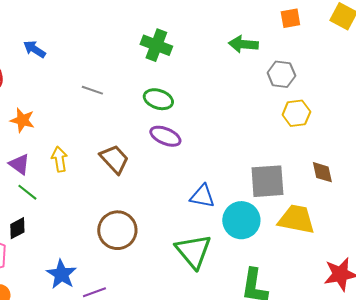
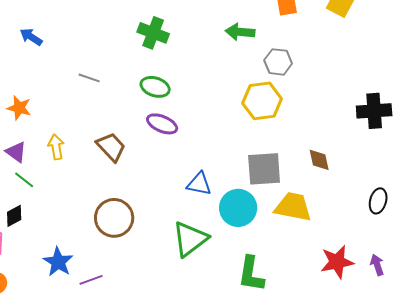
yellow hexagon: (296, 113) -> (262, 101), moved, size x1.4
green triangle: (193, 251) -> (190, 239), turned 33

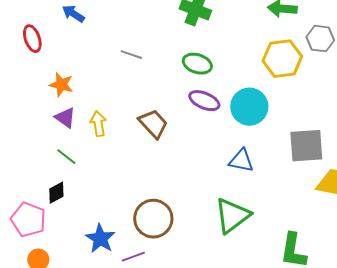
yellow hexagon: (262, 101) -> (282, 59), moved
purple triangle: (16, 152) -> (65, 118), moved
cyan circle: (238, 208) -> (249, 107), moved
brown circle: (114, 218) -> (153, 219), moved

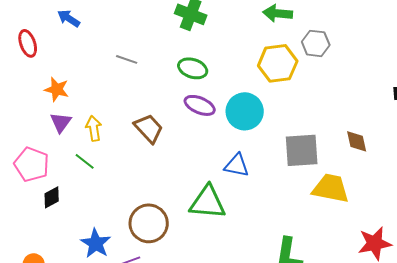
purple triangle: (65, 118) -> (61, 122), turned 30
green line: (66, 157) -> (85, 161), moved
green triangle: (232, 216) -> (208, 202), moved, turned 42
pink pentagon: (28, 220) -> (32, 164), moved

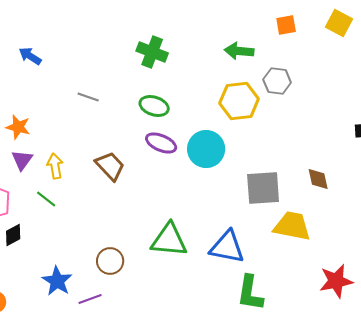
blue triangle: (237, 165) -> (227, 247), moved, size x1.4
brown circle: (149, 223) -> (110, 261), size x0.7

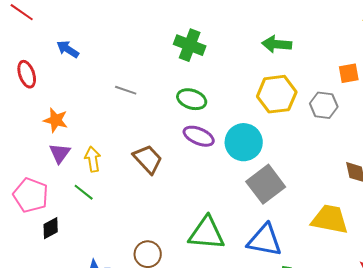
orange square: (286, 25) -> (349, 73), moved
gray hexagon: (277, 81) -> (324, 105), moved
gray square: (263, 188) -> (266, 184), moved, turned -33

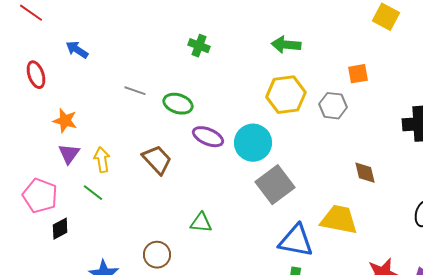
green cross: (190, 45) -> (199, 46), size x0.7
green ellipse: (192, 99) -> (178, 104), moved
green triangle: (207, 233) -> (201, 223), moved, size x0.6
blue triangle: (265, 240) -> (296, 241), moved

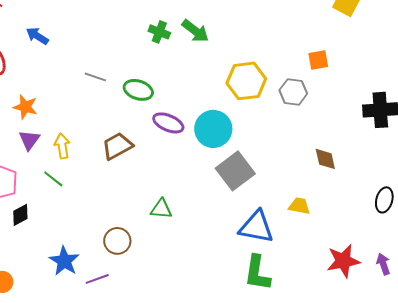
green arrow: (286, 45) -> (195, 31), moved, turned -148
brown trapezoid: (157, 160) -> (117, 146), turned -76
yellow trapezoid: (339, 220) -> (299, 206), size x0.6

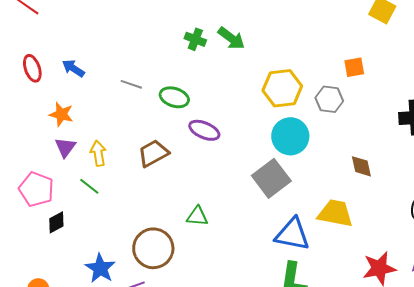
blue arrow: (37, 36) -> (73, 68), moved
cyan circle: (213, 129) -> (290, 136), moved
yellow trapezoid: (299, 206) -> (335, 213), size x1.6
brown circle: (117, 241) -> (153, 248), size x1.5

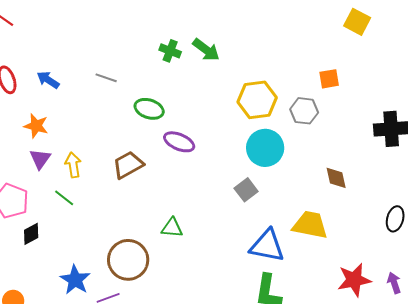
gray line: (131, 84) -> (106, 78), moved
gray square: (271, 178) -> (246, 190), size x0.6

